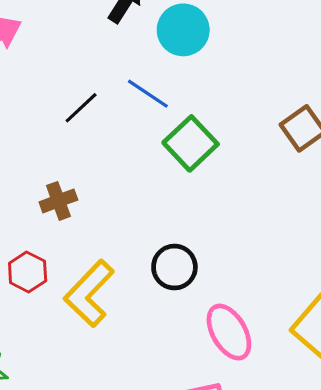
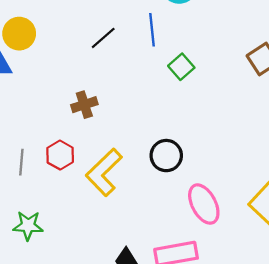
blue line: (148, 94) -> (152, 30), turned 48
green square: (191, 143) -> (181, 67), size x0.7

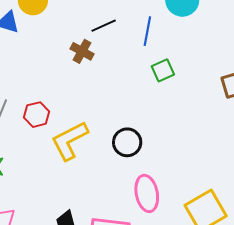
brown cross: (84, 105) -> (82, 51), moved, turned 30

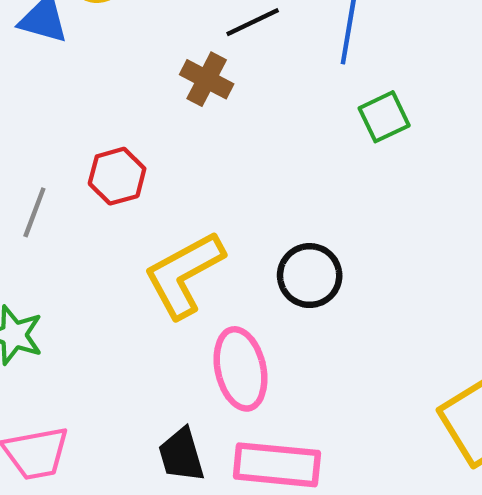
red hexagon: (37, 115) -> (117, 176), moved
pink ellipse: (147, 193) -> (241, 369), moved

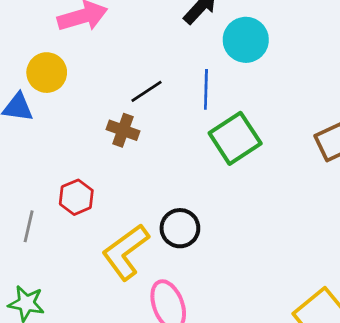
green square: (384, 117) -> (235, 138), size x1.6
black circle: (310, 276) -> (180, 228), moved

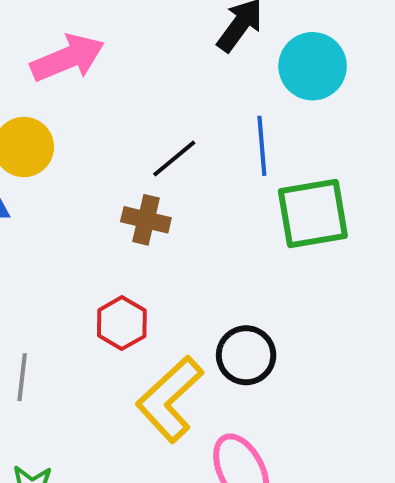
green square: (235, 138) -> (313, 213), turned 30
red hexagon: (76, 197) -> (122, 323), moved

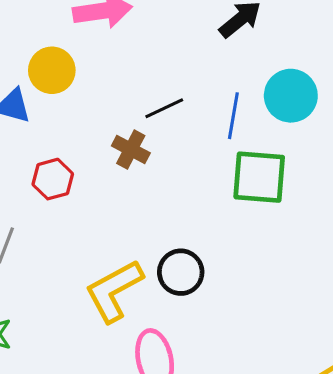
cyan circle: (313, 66) -> (291, 96), moved
red hexagon: (122, 323) -> (53, 179), moved

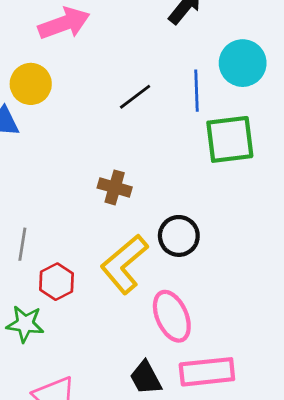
brown cross: (131, 149) -> (115, 187), moved
red hexagon: (53, 179) -> (57, 282), moved

